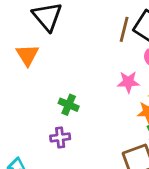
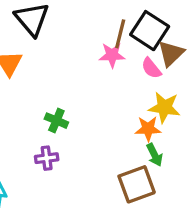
pink star: (128, 82) -> (112, 55), moved

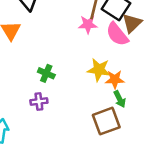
pink semicircle: (151, 68) -> (117, 34), size x1.5
yellow star: (164, 107) -> (99, 70), moved

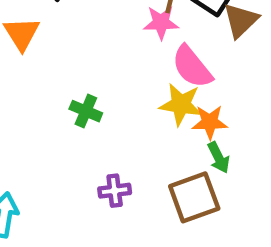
pink semicircle: (117, 34) -> (192, 67), moved
purple cross: (39, 101) -> (115, 191), moved

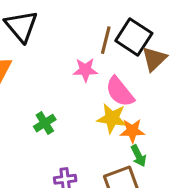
pink star: (161, 23) -> (85, 70), moved
green cross: (86, 111) -> (45, 123), turned 35

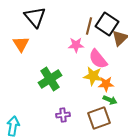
green cross: (45, 123) -> (50, 79), size x1.6
green arrow: (139, 156) -> (110, 100), turned -40

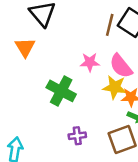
pink star: (76, 45) -> (90, 62), moved
green cross: (50, 79) -> (61, 91), turned -30

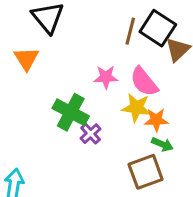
purple cross: (77, 136) -> (91, 134), moved, turned -35

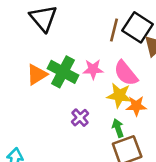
orange triangle: (26, 59) -> (37, 74), moved, turned 30
green cross: (71, 112) -> (63, 72), moved
green arrow: (162, 144) -> (118, 128), moved, turned -132

